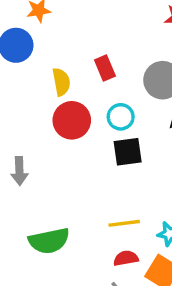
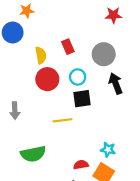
yellow line: (124, 223) -> (62, 120), moved

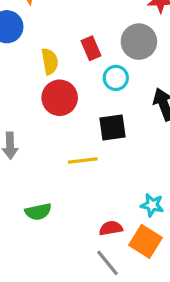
gray circle: (104, 54) -> (139, 42), moved
cyan circle: (78, 77) -> (116, 78), moved
green semicircle: (33, 154) -> (38, 212), size x0.7

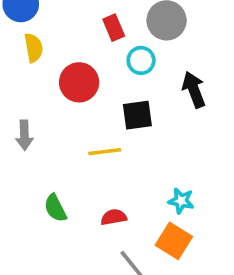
yellow semicircle: (50, 61) -> (33, 48), moved
green semicircle: (38, 212) -> (55, 208), turned 75
red semicircle: (111, 228) -> (114, 217), moved

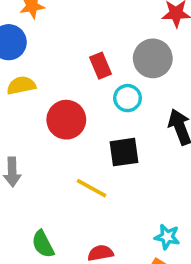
yellow semicircle: (33, 48) -> (21, 85), turned -92
yellow line: (105, 152) -> (92, 188), turned 36

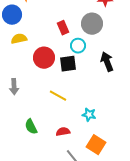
black square: (124, 152) -> (68, 64), moved
cyan star: (167, 237) -> (89, 115), moved

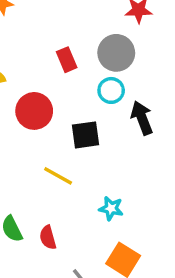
cyan circle: (78, 46) -> (111, 90), moved
black square: (68, 64) -> (85, 135), moved
red semicircle: (63, 132) -> (48, 237), moved, turned -96

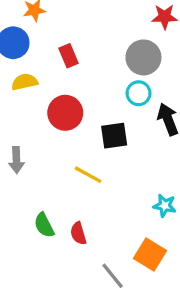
red rectangle: (67, 60) -> (69, 56), moved
cyan star: (111, 208) -> (165, 206), moved

